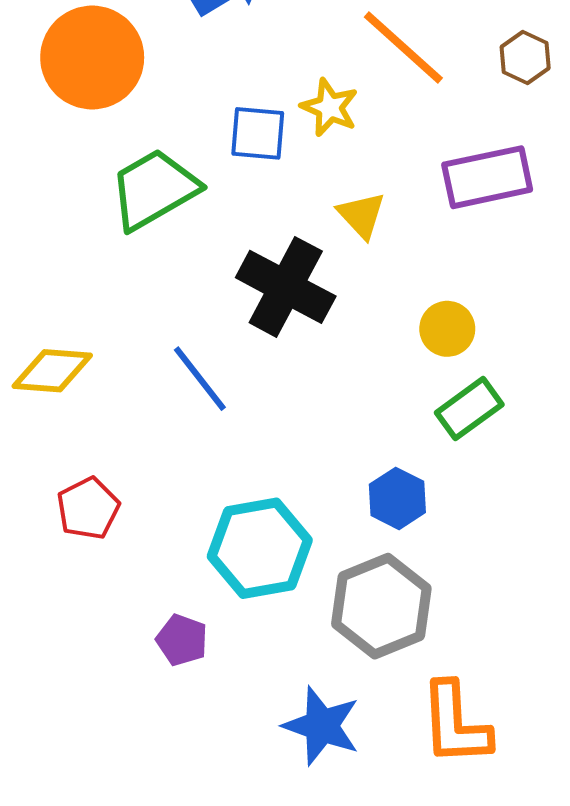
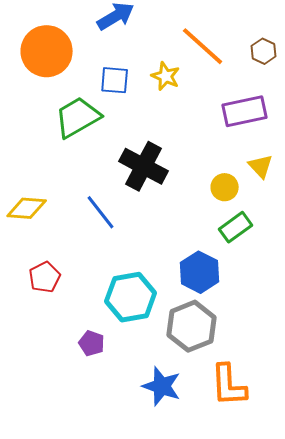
blue square: (258, 133) -> (115, 80), moved
yellow triangle: (361, 215) -> (261, 166), moved
blue hexagon: (397, 498) -> (200, 272), size x1.4

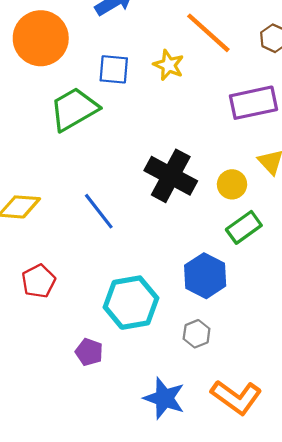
black cross: (144, 166) -> (171, 176), moved
gray hexagon: (192, 326) -> (197, 334), size x0.5
orange L-shape: (229, 385) -> (236, 397), turned -51

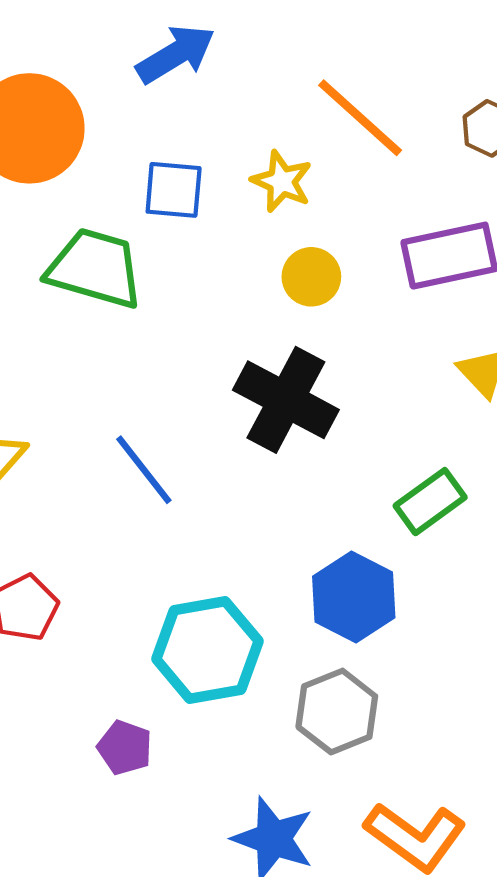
green trapezoid: (74, 109) -> (95, 268), turned 46
yellow circle: (232, 184) -> (311, 277), moved
gray hexagon: (197, 334) -> (337, 712), size x1.5

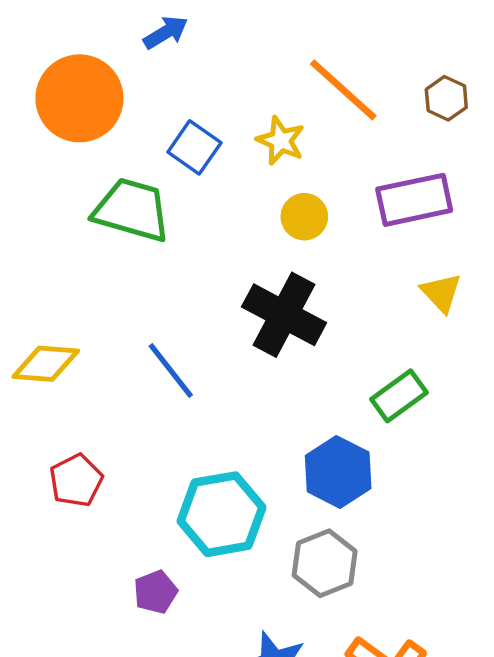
blue arrow: (176, 54) -> (166, 32), moved, size x0.7
blue square: (174, 190) -> (194, 147), turned 30
purple pentagon: (125, 748) -> (156, 592), turned 30

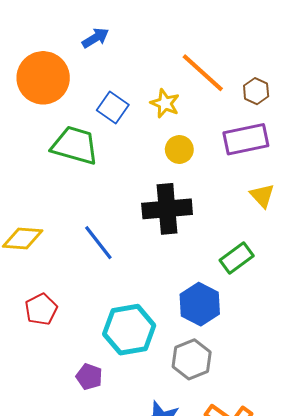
brown hexagon: (446, 98) -> (256, 91), moved
black cross: (284, 315) -> (167, 209), turned -33
purple pentagon: (156, 592) -> (89, 377), turned -30

